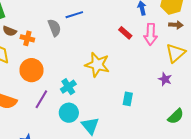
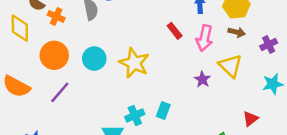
yellow triangle: (176, 53) -> (230, 66), turned -45
purple star: (165, 79) -> (202, 79), moved
cyan cross: (68, 87) -> (135, 115), moved
cyan circle: (69, 113) -> (94, 59), moved

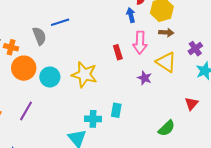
red rectangle: (175, 31) -> (118, 52), moved, turned 32
purple cross: (269, 44) -> (195, 49), moved
orange circle: (54, 55) -> (24, 68), moved
cyan cross: (135, 115) -> (93, 119), turned 35

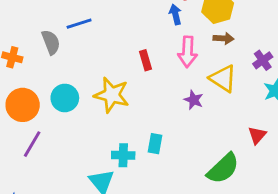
red rectangle: (118, 52) -> (146, 60), moved
orange circle: (24, 68) -> (23, 105), moved
green semicircle: (167, 128) -> (223, 169), size x1.4

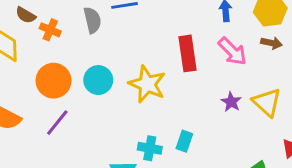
pink arrow: (188, 52) -> (232, 51), turned -56
red rectangle: (146, 60) -> (188, 53), size x1.6
yellow triangle: (223, 78) -> (267, 102), moved

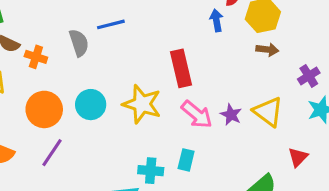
pink arrow: (232, 51) -> (197, 114), moved

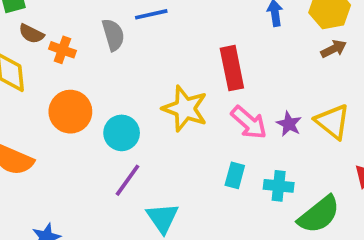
brown arrow: (267, 50) -> (334, 49), turned -35
cyan circle: (91, 105) -> (122, 133), moved
purple line: (52, 153) -> (128, 180), moved
cyan cross: (151, 171) -> (279, 186), moved

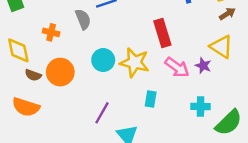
brown semicircle: (31, 34) -> (33, 75), moved
yellow triangle: (333, 122) -> (221, 47), moved
cyan circle: (122, 133) -> (103, 60), moved
cyan rectangle: (235, 175) -> (151, 99), moved

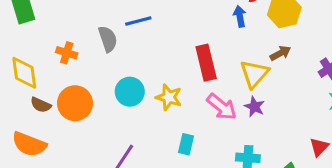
brown arrow: (227, 14) -> (280, 53), moved
yellow triangle: (221, 47) -> (254, 74), moved, turned 35
yellow star: (135, 62) -> (169, 97), size x0.7

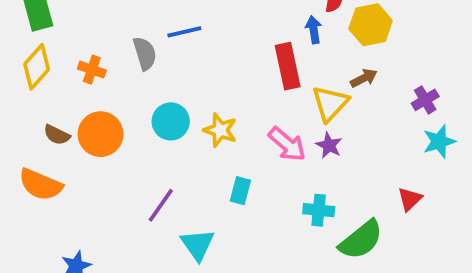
red rectangle: (206, 63) -> (288, 66), moved
yellow diamond: (24, 73) -> (37, 67), moved, turned 48

